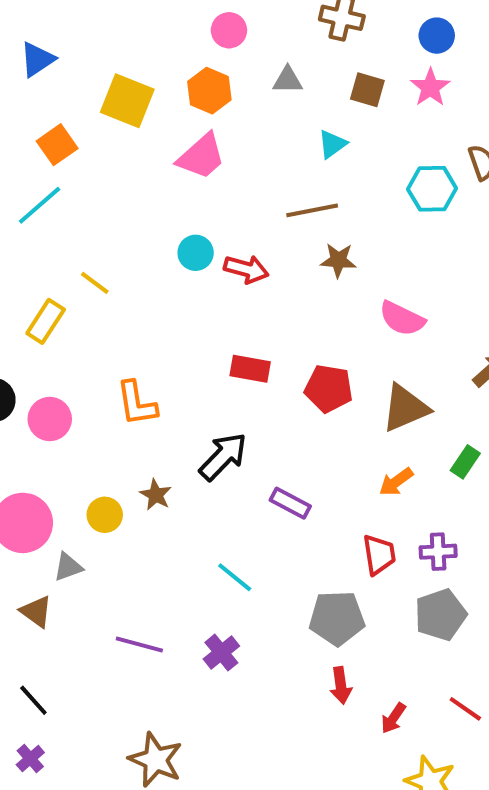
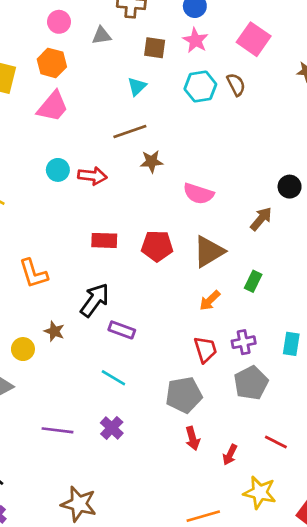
gray triangle: (288, 80) -> (102, 36), moved
cyan hexagon: (432, 189) -> (200, 87), moved
purple rectangle: (290, 503) -> (122, 330), moved

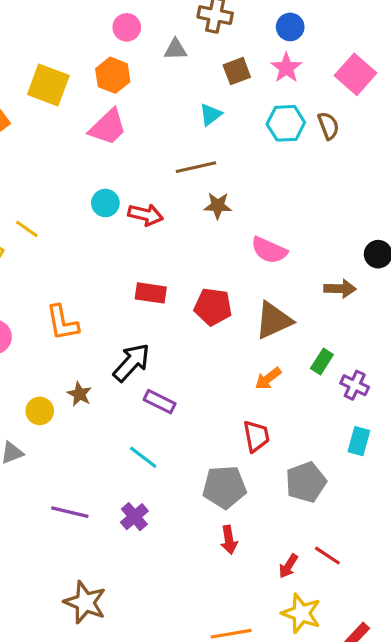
brown square: (155, 48) -> (237, 71), turned -35
brown arrow: (261, 219) -> (340, 289), turned 45
purple cross: (244, 342) -> (355, 385), moved, turned 30
red arrow: (230, 455) -> (288, 566), moved

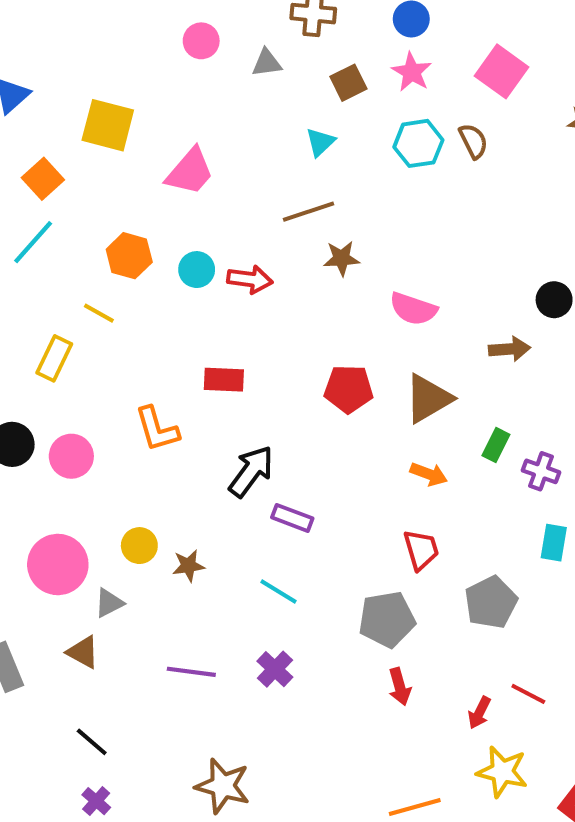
orange hexagon: (113, 75) -> (129, 256), moved
red rectangle: (151, 293) -> (224, 380), moved
orange arrow: (268, 379) -> (429, 474), turned -116
brown star: (79, 394) -> (188, 566), moved, turned -30

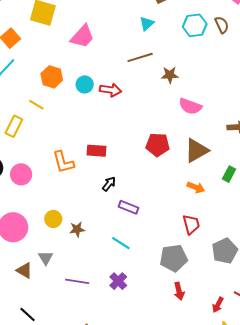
brown star: (341, 258) -> (170, 75), moved
red rectangle: (224, 380) -> (96, 151), moved
black arrow: (251, 471) -> (109, 184), size x0.6
gray triangle: (109, 603) -> (46, 258), moved, turned -35

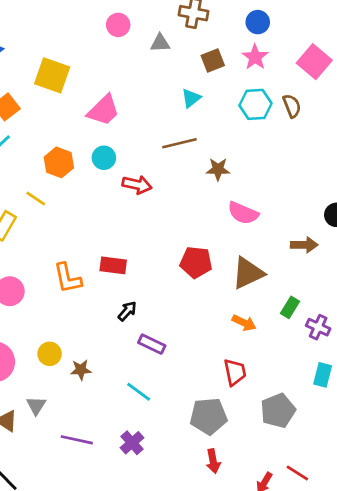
cyan circle: (85, 84) -> (104, 158), moved

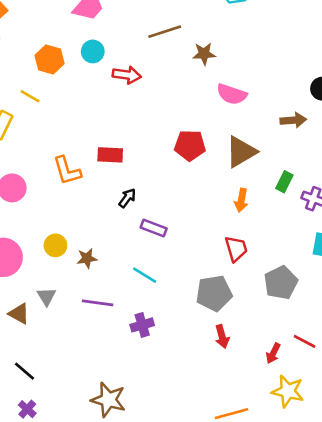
orange arrow: (244, 323) -> (241, 200), turned 80
purple line: (77, 440) -> (98, 303), moved
purple cross: (132, 443) -> (142, 325), turned 30

